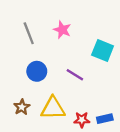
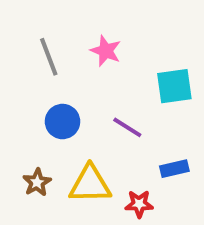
cyan square: (103, 51) -> (174, 86), turned -30
blue rectangle: (105, 119) -> (174, 169), moved

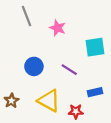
gray line: (49, 57) -> (26, 16), moved
brown star: (37, 182) -> (11, 101), moved
yellow triangle: (90, 184) -> (49, 101), turned 30

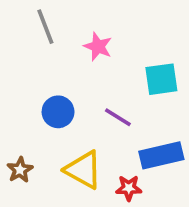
blue rectangle: (95, 92) -> (161, 155), size x1.6

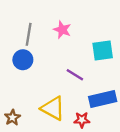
gray line: (45, 27) -> (29, 34), moved, turned 30
blue circle: (58, 112) -> (23, 60), moved
brown star: (20, 170) -> (12, 118), moved

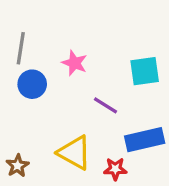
pink star: (62, 30) -> (75, 63), moved
gray line: (29, 34) -> (21, 48), moved

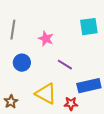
cyan square: (145, 71) -> (89, 27), moved
blue circle: (32, 84) -> (22, 63), moved

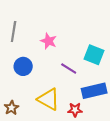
cyan square: (89, 27) -> (94, 55), moved, turned 30

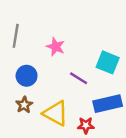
brown star: (11, 108) -> (24, 105), moved

